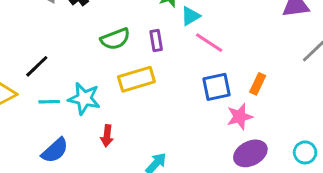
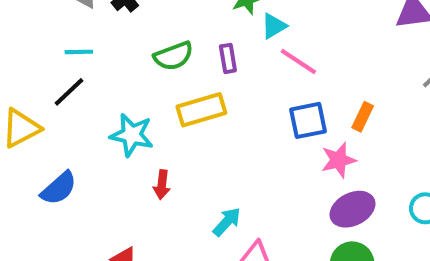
cyan line: (49, 102) -> (79, 52), moved
blue semicircle: (55, 150) -> (59, 188), moved

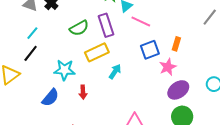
cyan line: (79, 52) -> (32, 33), turned -40
purple rectangle: (228, 58) -> (106, 25), size x1.6
blue semicircle: (59, 188) -> (50, 98), moved
cyan arrow: (227, 222) -> (115, 72), moved

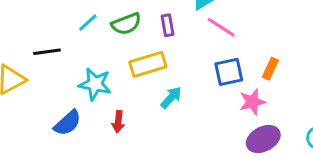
purple rectangle: (106, 25) -> (168, 25), size x0.6
cyan line: (32, 33) -> (88, 22), moved
black line: (31, 53) -> (47, 52), turned 36

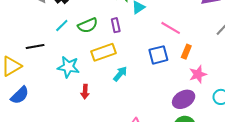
pink line: (221, 27) -> (171, 28), moved
pink star: (252, 102) -> (198, 74), moved
blue semicircle: (68, 123) -> (20, 95), moved

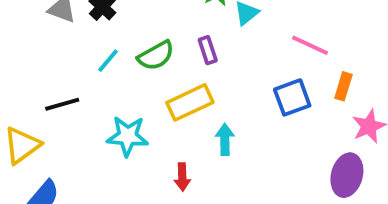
cyan arrow: (120, 74) -> (225, 139), turned -35
red arrow: (85, 92) -> (182, 177), moved
purple ellipse: (184, 99) -> (347, 175), turned -40

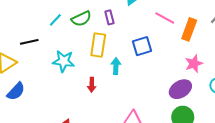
orange rectangle: (343, 86) -> (189, 29), moved, size x1.5
blue square: (292, 97) -> (142, 46), moved
yellow rectangle: (190, 102) -> (98, 45), turned -60
purple ellipse: (347, 175) -> (180, 89), turned 40

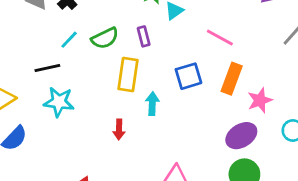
orange rectangle: (189, 29) -> (232, 79), moved
black line: (29, 42) -> (47, 68), moved
cyan star: (64, 61) -> (59, 102), moved

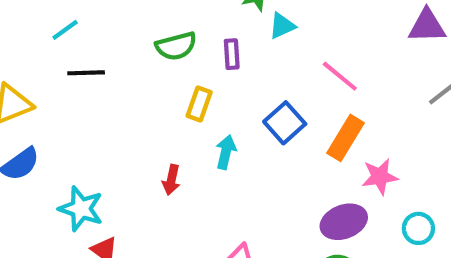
cyan line: (69, 40) -> (65, 30), moved
yellow rectangle: (128, 74) -> (199, 104), size x0.7
blue square: (188, 76) -> (285, 123), turned -36
cyan star: (59, 102) -> (81, 209), moved

